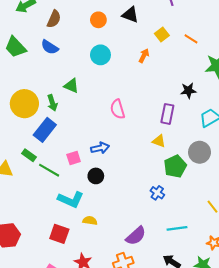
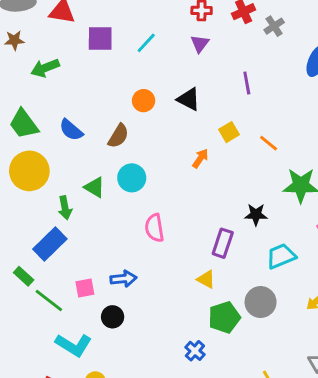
brown semicircle: (54, 19) -> (118, 136), moved
cyan circle: (100, 55) -> (132, 178), moved
yellow circle: (24, 104) -> (29, 171), moved

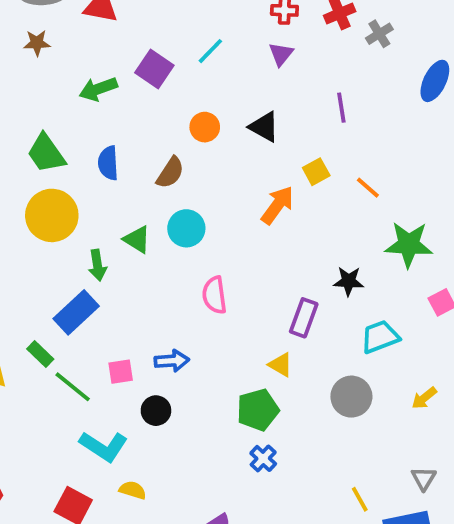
purple square: (100, 38) -> (154, 69), moved, turned 32
green arrow: (45, 68) -> (98, 89), moved
blue semicircle: (71, 130) -> (108, 163), turned 45
orange arrow: (200, 158) -> (277, 205), size x1.5
green pentagon: (224, 317) -> (258, 410), moved

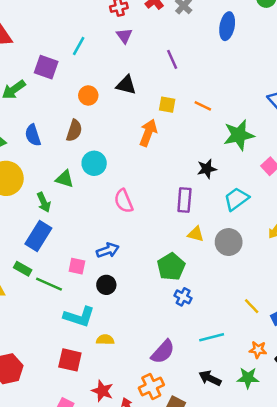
yellow square: (316, 172) -> (167, 105), turned -36
yellow triangle: (281, 365) -> (196, 234), moved
pink square: (121, 372) -> (77, 266), turned 36

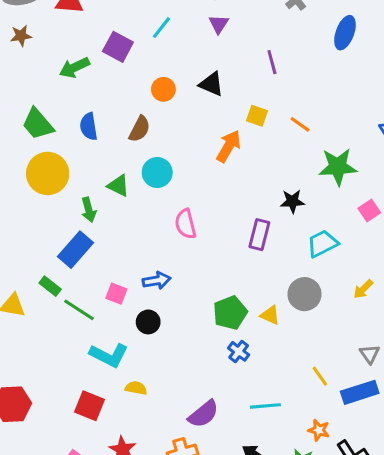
yellow triangle: (196, 234) -> (270, 315), moved

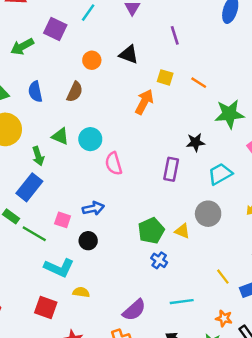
cyan circle: (157, 173) -> (90, 139), moved

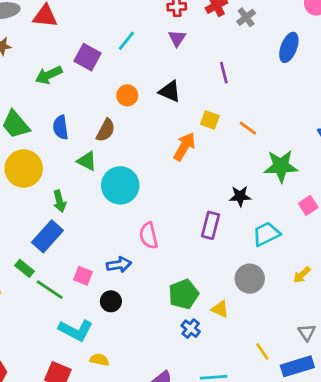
green triangle: (60, 136) -> (87, 161), moved
cyan circle: (90, 139) -> (120, 185), size x1.4
pink semicircle: (114, 164) -> (149, 236), moved
yellow triangle: (182, 231) -> (220, 309), moved

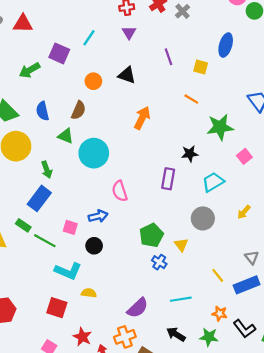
blue ellipse: (289, 47) -> (226, 45), moved
yellow square: (210, 120) -> (201, 67), moved
yellow triangle: (220, 309) -> (181, 245), turned 32

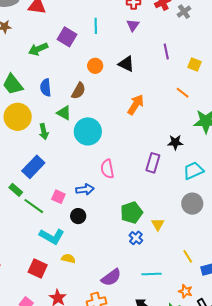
cyan line: (89, 38) -> (96, 26), turned -42
green arrow: (47, 170) -> (44, 132), moved
gray circle: (203, 218) -> (192, 204), moved

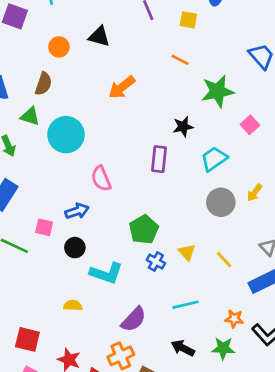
orange arrow: (136, 105) -> (122, 87), turned -150
yellow triangle: (158, 224) -> (187, 252), moved
cyan L-shape: (52, 236) -> (106, 273), moved
yellow line: (188, 256) -> (224, 260), moved
red square: (38, 268) -> (27, 339), moved

